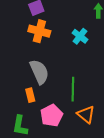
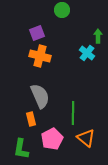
cyan cross: (80, 36) -> (87, 53), moved

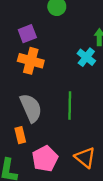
green line: (73, 113) -> (70, 106), moved

